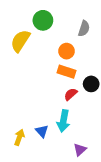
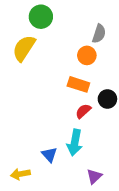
green circle: (43, 20) -> (41, 17), moved
orange circle: (67, 51) -> (87, 55), moved
yellow arrow: (19, 137) -> (20, 174), moved, turned -119

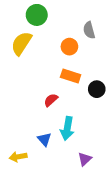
gray semicircle: (99, 34) -> (89, 30), turned 147
orange circle: (87, 55) -> (69, 47), moved
red semicircle: (83, 111) -> (51, 100), moved

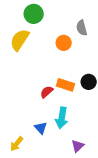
orange rectangle: (71, 76) -> (66, 85), moved
yellow arrow: (18, 157) -> (17, 144), turned -42

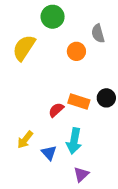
green circle: (34, 14) -> (53, 17), moved
yellow arrow: (17, 144) -> (25, 140), moved
purple triangle: (78, 146) -> (81, 174), moved

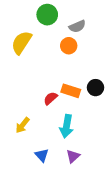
gray semicircle: (98, 33) -> (77, 26), moved, turned -98
blue triangle: (49, 153) -> (42, 155), moved

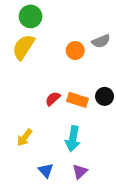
green circle: (47, 15) -> (31, 16), moved
gray semicircle: (77, 26) -> (101, 41), moved
red semicircle: (50, 98) -> (53, 99), moved

